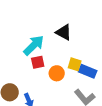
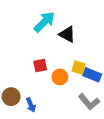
cyan arrow: (34, 45) -> (44, 22), moved

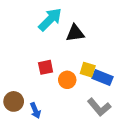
black triangle: (67, 34) -> (75, 33), turned -36

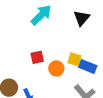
black triangle: (75, 33) -> (82, 18), moved, turned -42

